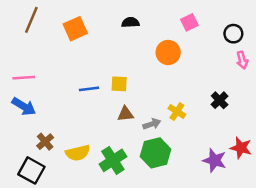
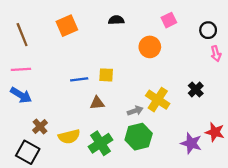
brown line: (31, 20) -> (22, 35), moved, turned -45
yellow cross: (177, 111) -> (158, 100), size x1.5
brown triangle: (125, 114) -> (97, 103), moved

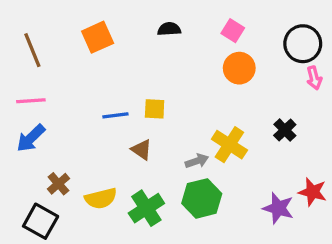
pink square: (169, 20) -> (233, 31), moved, turned -32
black circle: (208, 30) -> (303, 44), size x1.5
orange circle: (150, 47) -> (239, 68), moved
blue arrow: (21, 95) -> (31, 138), turned 105
brown triangle: (97, 103) -> (142, 150), turned 40

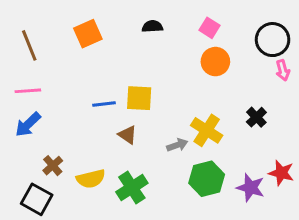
yellow square: (155, 109) -> (139, 98), size x1.4
green hexagon: (202, 198) -> (207, 179), moved

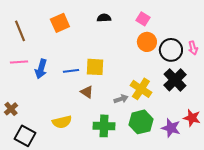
black circle: (273, 40) -> (171, 50), moved
black cross: (256, 117) -> (175, 80), size x1.6
blue arrow: (28, 125) -> (41, 69), moved, turned -30
brown cross: (53, 166) -> (11, 109), moved
green cross: (132, 188) -> (104, 126), moved, turned 35

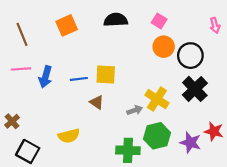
black semicircle: (104, 18) -> (116, 20), size x1.5
pink arrow: (193, 48) -> (215, 25), moved
green cross: (104, 126) -> (128, 150), moved

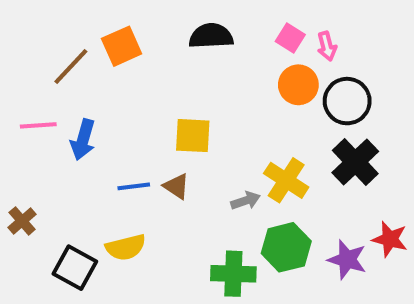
pink arrow: (215, 25) -> (327, 46), moved
brown line: (22, 34) -> (71, 67), moved, turned 65
blue line: (79, 79) -> (134, 186), moved
black square: (28, 151) -> (75, 268), moved

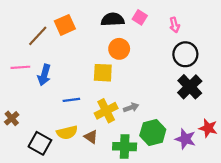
pink square: (290, 38) -> (140, 17), moved
orange circle: (298, 85) -> (119, 49), moved
yellow cross: (286, 180) -> (106, 111), moved, turned 30
brown triangle: (176, 186) -> (91, 137), moved

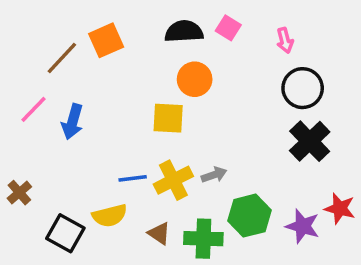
pink line: (20, 67) -> (34, 109), turned -42
blue line: (71, 100) -> (133, 178), moved
brown triangle: (91, 137) -> (159, 233), moved

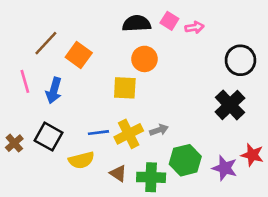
orange square: (106, 40) -> (79, 55), moved, turned -30
pink arrow: (285, 40) -> (194, 27), moved, turned -84
black circle: (303, 88) -> (240, 60), moved
pink line: (34, 109) -> (25, 81), turned -60
black square: (65, 233) -> (48, 137), moved

